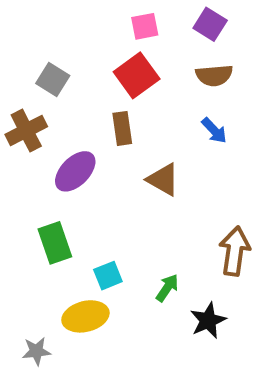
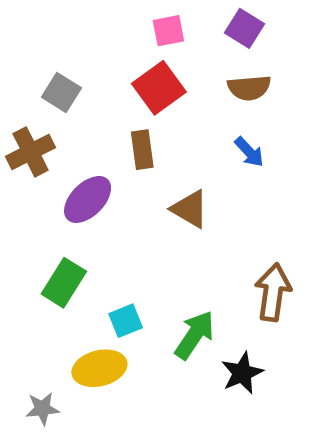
green rectangle: (55, 243) -> (64, 283), turned 51
green arrow: (167, 288) -> (195, 335), size x1.5

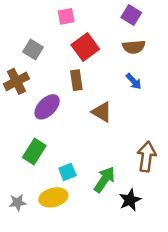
pink square: (168, 31) -> (66, 16), moved
gray star: (42, 409) -> (18, 203), moved

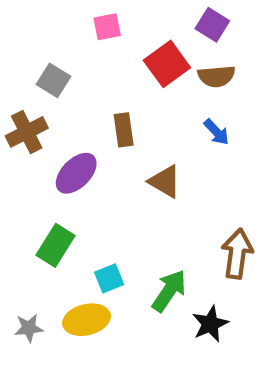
red square: (85, 47) -> (167, 64), moved

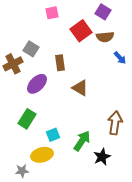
gray square: (53, 80) -> (31, 49), moved
blue arrow: (216, 132) -> (120, 58), moved
gray star: (29, 328) -> (22, 171), moved

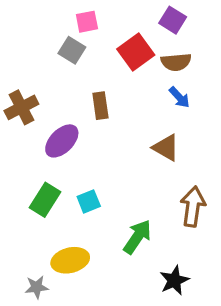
gray square: (31, 49) -> (72, 50), moved
blue arrow: (120, 58) -> (179, 97), moved
brown triangle: (80, 88) -> (166, 148), moved
cyan square: (53, 135) -> (89, 201), moved
black star: (102, 157) -> (174, 280), moved

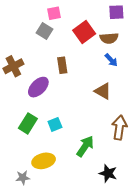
purple square: (173, 20) -> (116, 12), moved, turned -35
black star: (174, 280) -> (108, 173), turned -30

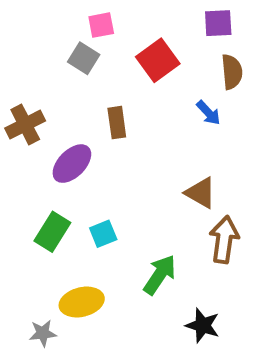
brown semicircle: (109, 38) -> (232, 72), moved, turned -90
brown triangle: (103, 91) -> (201, 193), moved

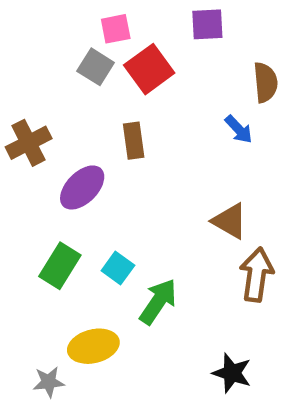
purple square: (218, 23) -> (207, 24), moved
red square: (158, 60) -> (149, 69), moved
cyan square: (103, 234) -> (118, 268), turned -32
green arrow: (160, 275) -> (158, 301), moved

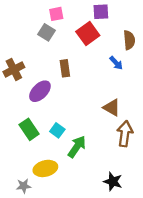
red square: (149, 69) -> (88, 34), moved
green rectangle: (60, 266) -> (29, 129), turned -66

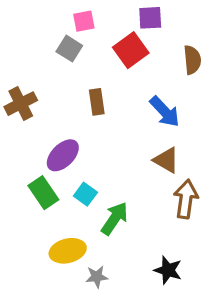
blue arrow: (116, 63) -> (165, 112), moved, size x1.5
purple ellipse: (40, 91) -> (63, 155), moved
gray star: (24, 186) -> (97, 277), moved

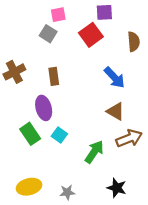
brown rectangle: (97, 102) -> (54, 76), moved
purple ellipse: (63, 155) -> (44, 108), turned -60
brown arrow: (186, 199) -> (129, 138), turned 60
green arrow: (115, 218) -> (94, 152), moved
yellow ellipse: (68, 251) -> (29, 187), moved

